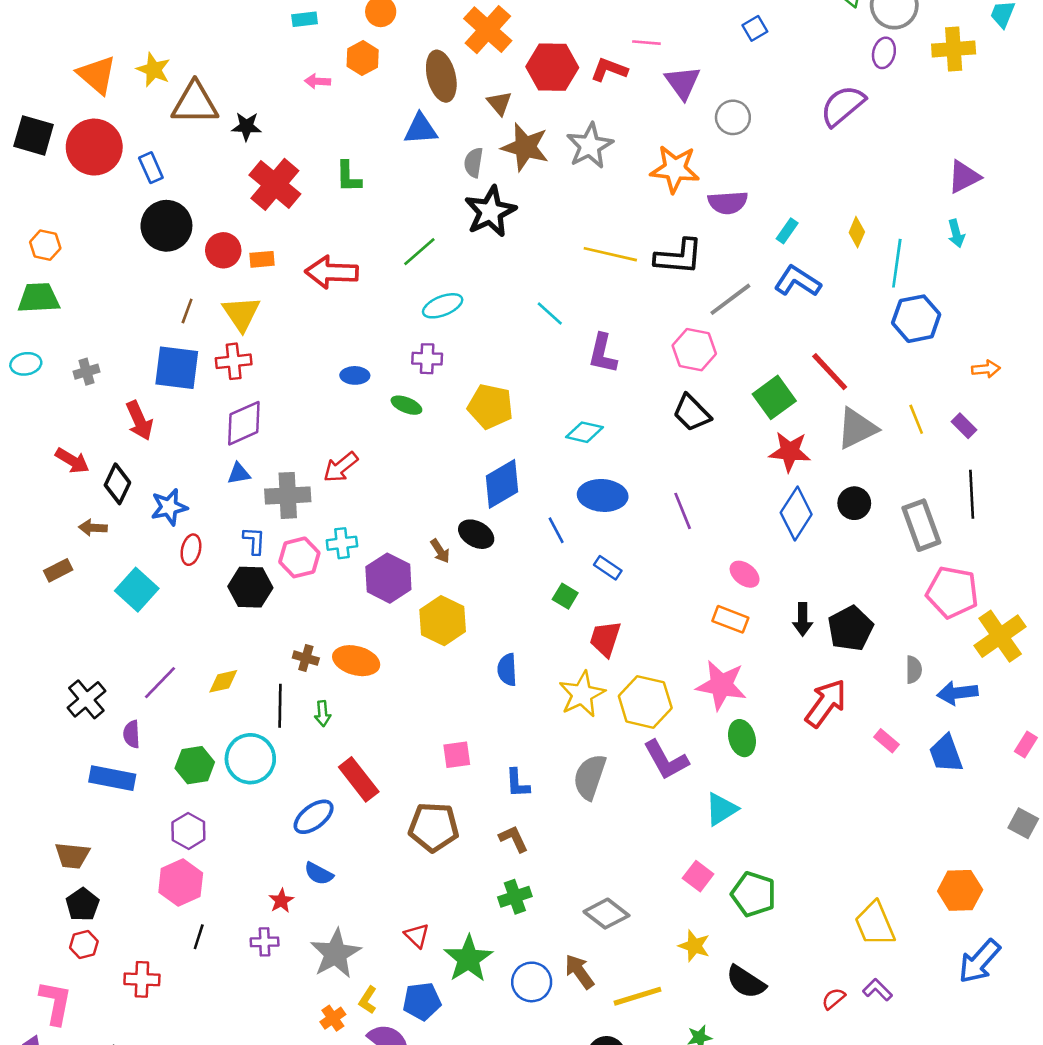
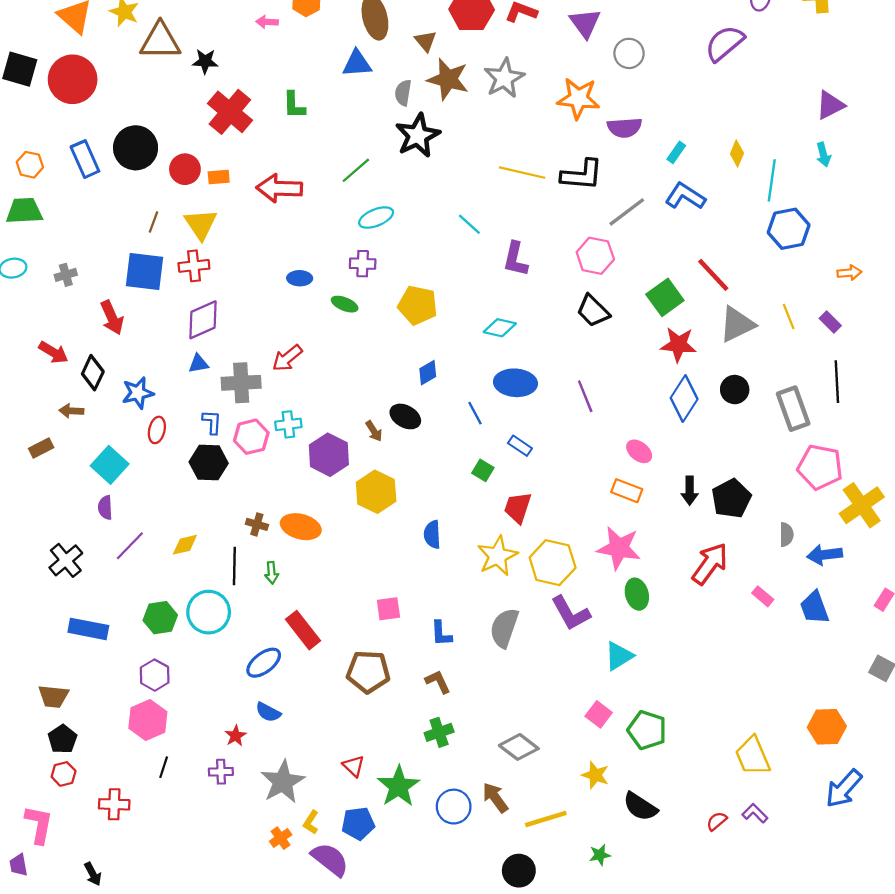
blue rectangle: (151, 168) -> (85, 159), moved, size x1.4
blue diamond: (502, 484) -> (428, 373), size x0.6
purple semicircle: (132, 734) -> (105, 508), moved

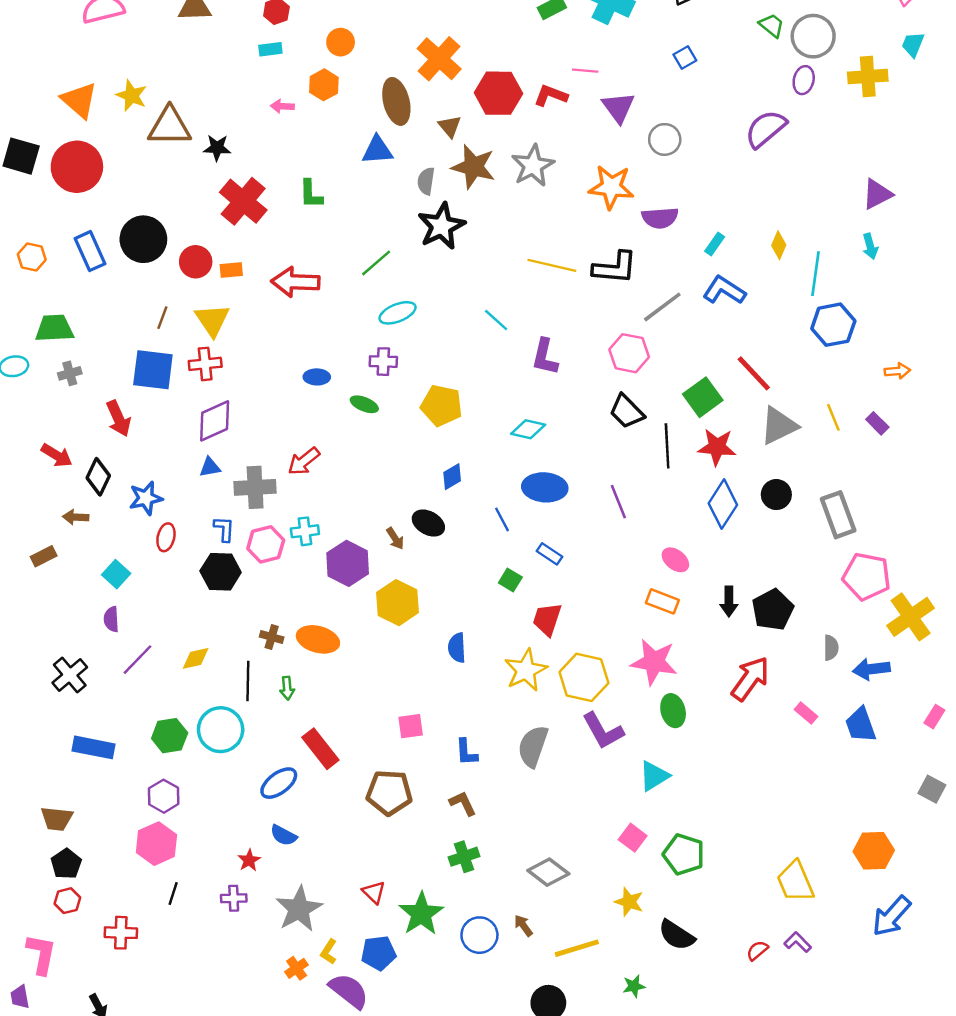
green trapezoid: (24, 211) -> (54, 328), moved
black line: (837, 382) -> (667, 446), moved
cyan square: (110, 465) -> (116, 574), size x0.7
brown arrow: (495, 798) -> (523, 926), size x0.7

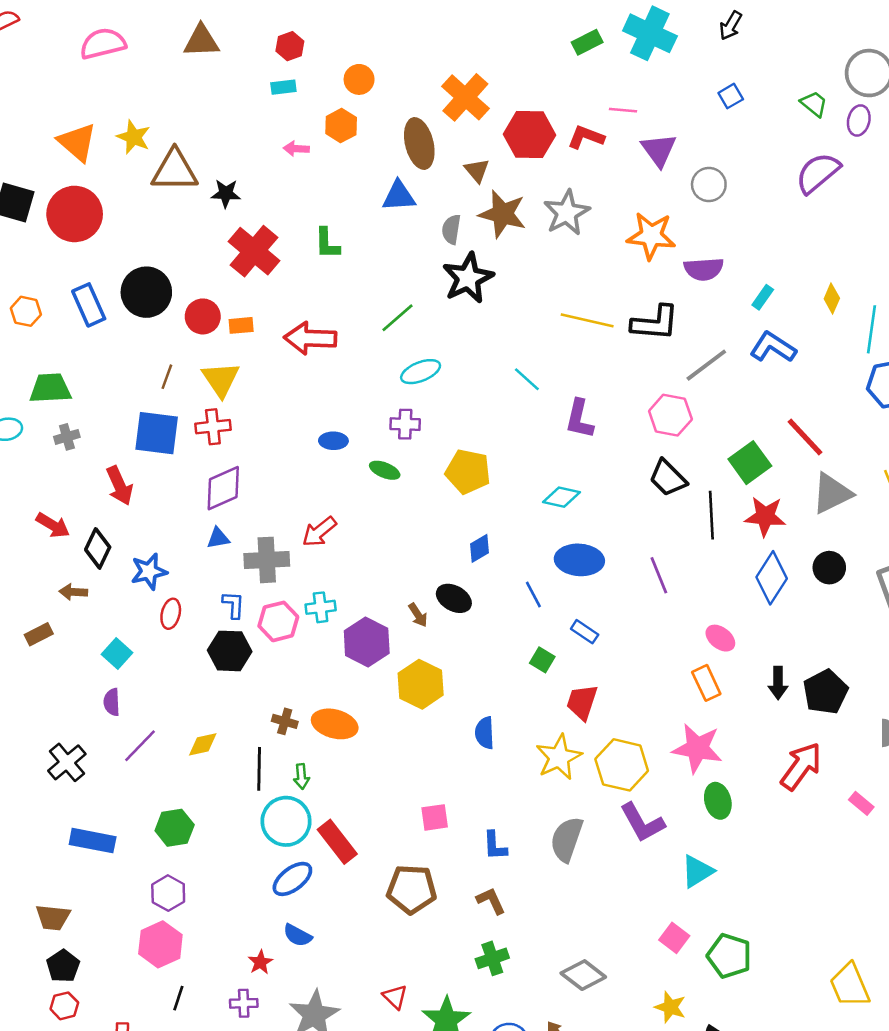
green trapezoid: (772, 25) -> (814, 104), moved
orange rectangle: (662, 601) -> (706, 683), turned 44
cyan circle: (221, 730) -> (286, 821), moved

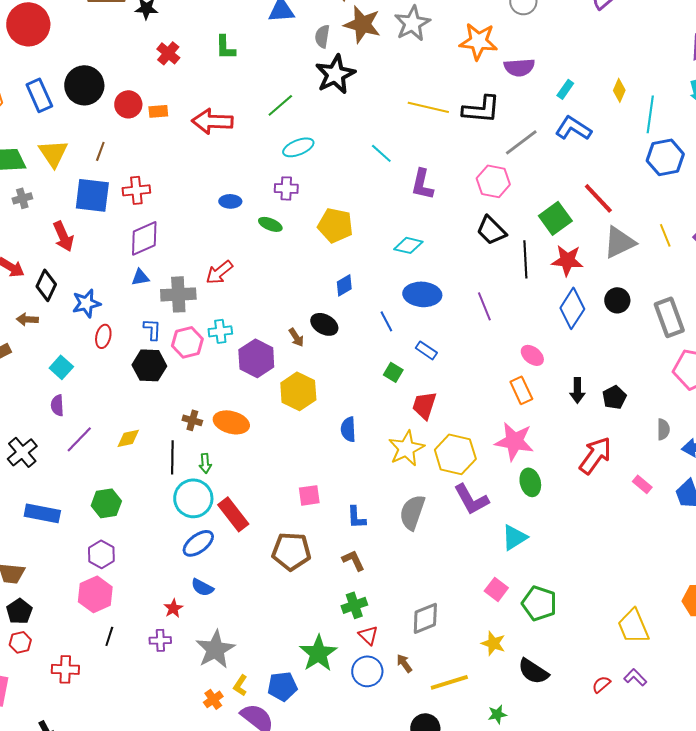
red cross: (254, 251) -> (168, 53), size x0.6
yellow triangle: (221, 379) -> (53, 153), moved
black pentagon: (825, 692) -> (614, 397), size x0.7
gray diamond: (583, 975) -> (425, 618), turned -60
red triangle: (395, 997) -> (368, 635), moved

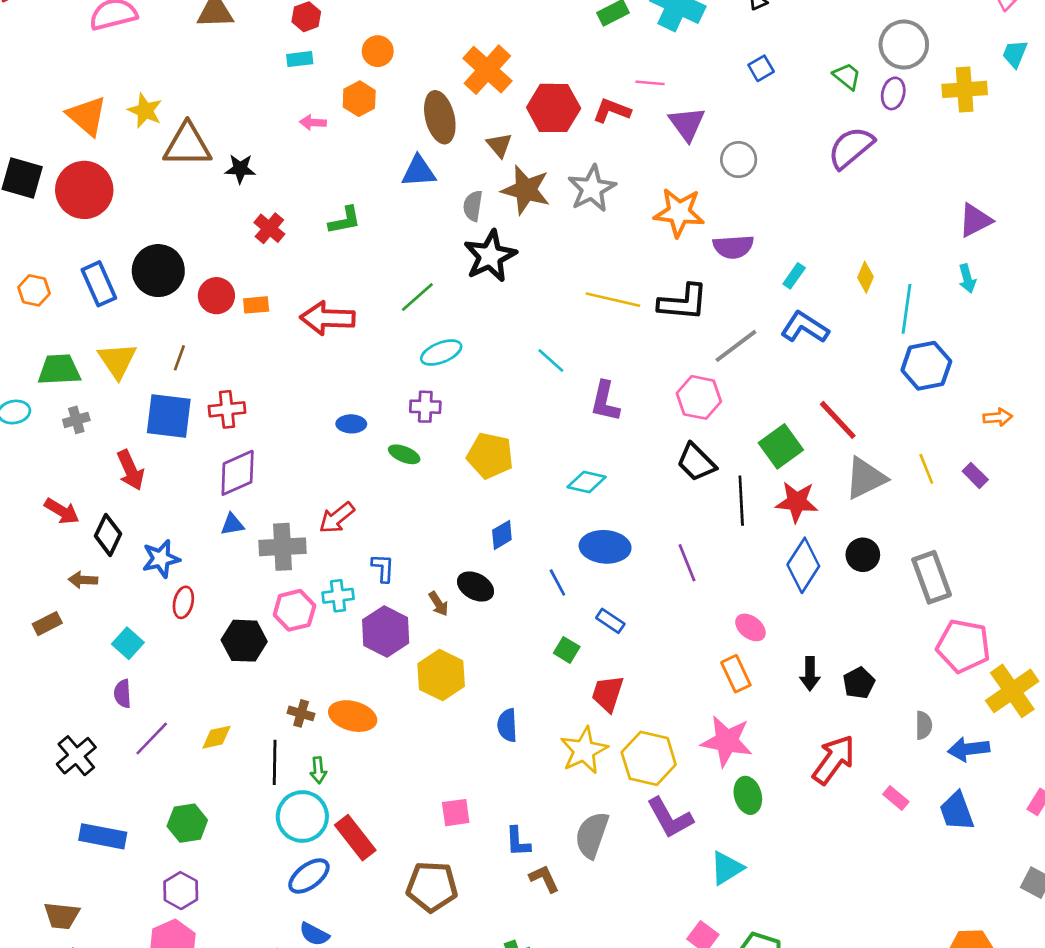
green L-shape: (225, 47) -> (345, 220), turned -100
blue L-shape: (152, 329) -> (383, 568), moved
brown L-shape: (353, 560) -> (544, 879), moved

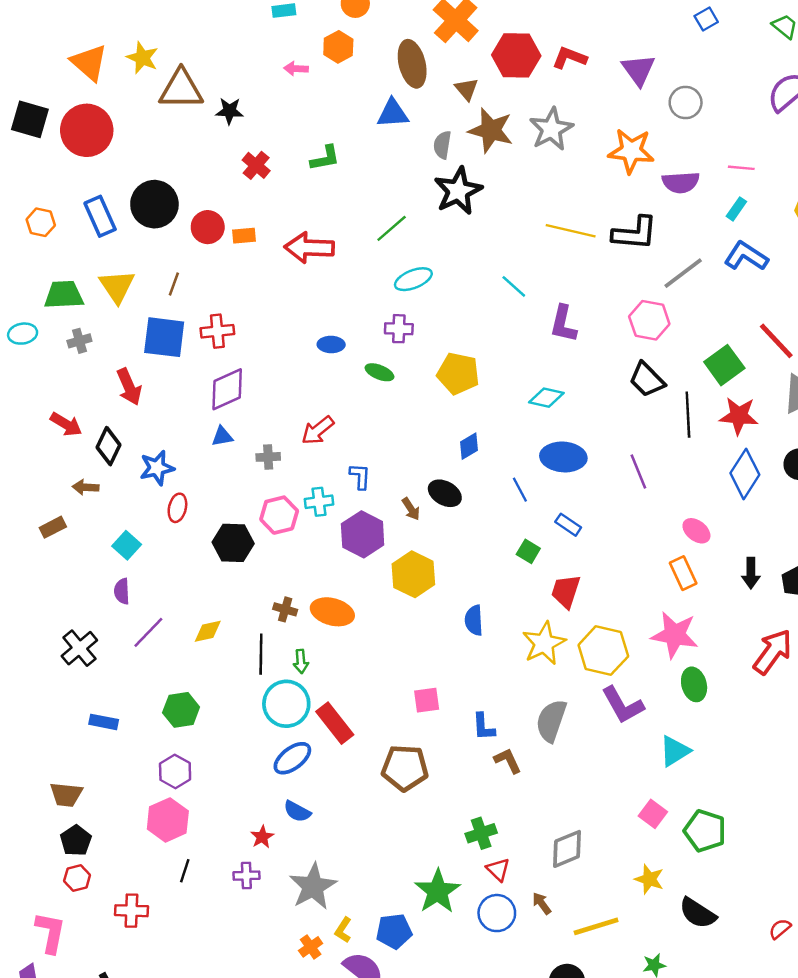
pink line: (650, 83) -> (741, 168), moved
gray cross: (283, 547) -> (268, 457), size x0.6
blue rectangle: (103, 836) -> (104, 722), size x0.7

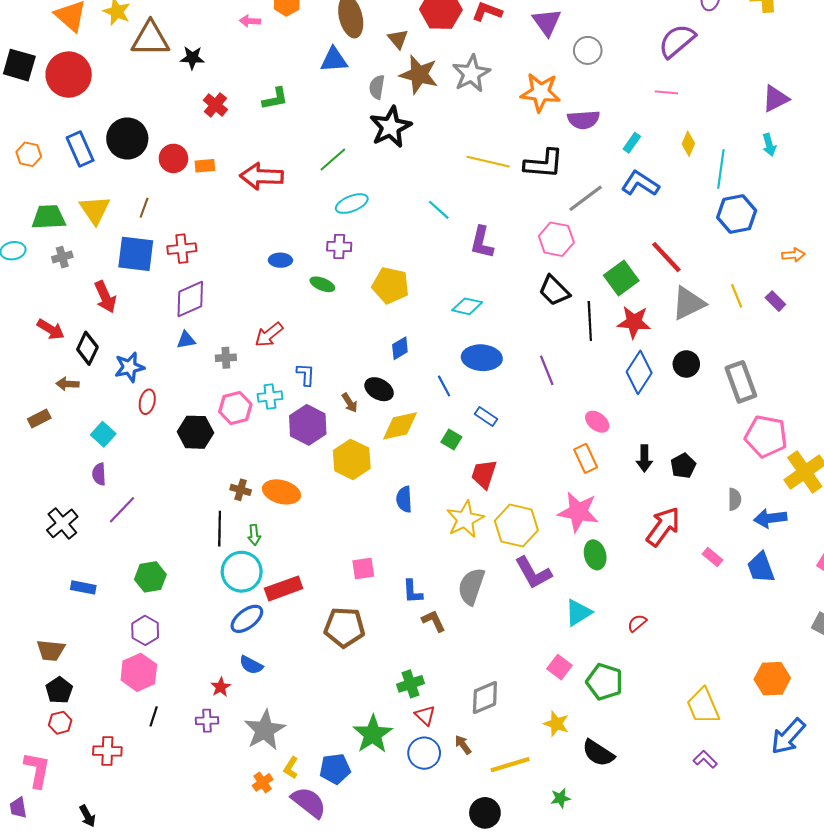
pink line: (741, 168) -> (666, 92), moved
yellow diamond: (208, 631) -> (400, 426), moved, size x1.5
red rectangle: (335, 723) -> (284, 588), turned -72
red semicircle: (780, 929) -> (637, 623), moved

